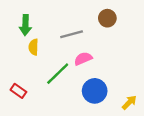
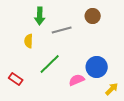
green arrow: (25, 25) -> (40, 16), moved
pink semicircle: (83, 59) -> (77, 80), moved
blue circle: (95, 91) -> (97, 67), moved

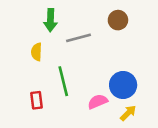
green line: (50, 64) -> (63, 81), turned -60
red rectangle: (16, 79) -> (37, 100), moved, turned 48
yellow arrow: (112, 89) -> (128, 113), moved

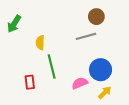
green arrow: (51, 20) -> (14, 24), moved, turned 30
gray line: (79, 38) -> (86, 36), moved
yellow semicircle: (37, 52) -> (40, 43), moved

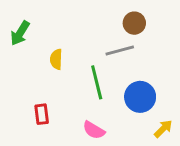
green line: (52, 67) -> (97, 82), moved
pink semicircle: (80, 83) -> (94, 130), moved, turned -126
yellow arrow: (105, 93) -> (163, 129), moved

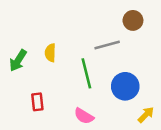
brown circle: (134, 23) -> (133, 20), moved
green arrow: (20, 33) -> (18, 60), moved

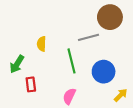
brown circle: (133, 20) -> (110, 17), size x1.5
green arrow: (18, 60) -> (17, 64), moved
pink semicircle: (84, 116) -> (69, 96), turned 84

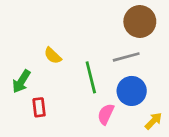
gray line: (89, 37) -> (126, 57), moved
yellow semicircle: (41, 44) -> (53, 56), turned -48
pink semicircle: (69, 96) -> (106, 114), moved

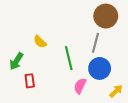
gray line: (126, 57) -> (95, 43), turned -60

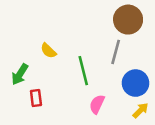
blue circle: (100, 68) -> (136, 83), moved

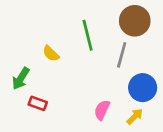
green line: (83, 71) -> (88, 35), moved
red rectangle: (36, 98) -> (38, 103), turned -63
yellow arrow: (140, 110) -> (135, 116), moved

